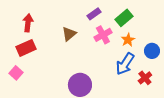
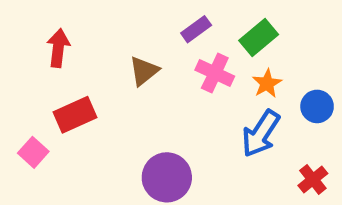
pink cross: (103, 35) -> (215, 73), turned -36
red rectangle: (26, 48) -> (75, 115), moved
red cross: (145, 78) -> (313, 179), moved

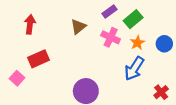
purple rectangle: (196, 29) -> (109, 12), moved
brown triangle: (144, 71) -> (78, 27), moved
blue circle: (317, 106) -> (164, 44), moved

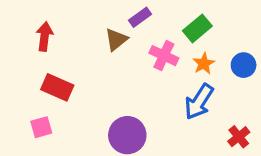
purple rectangle: (109, 12) -> (140, 17), moved
red rectangle: (39, 59) -> (57, 87), turned 48
pink square: (17, 78) -> (41, 127), moved, turned 32

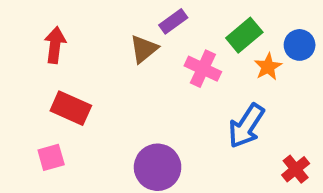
orange star: (204, 63) -> (268, 67), moved
blue circle: (244, 65) -> (300, 45), moved

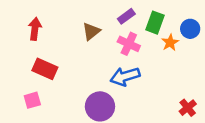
purple rectangle: (173, 21) -> (126, 16), moved
green rectangle: (244, 35) -> (155, 23), turned -30
blue arrow: (246, 126) -> (125, 76), moved, turned 40

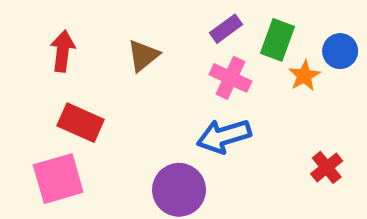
brown triangle: (91, 31) -> (143, 56), moved
pink square: (32, 100) -> (58, 179), size x1.6
red cross: (188, 108) -> (327, 167), moved

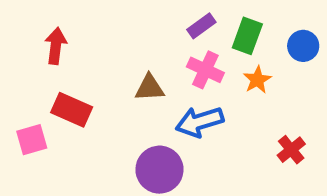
brown triangle: (143, 56) -> (150, 88), moved, turned 36
orange star: (304, 76) -> (257, 80), moved
pink square: (58, 179) -> (32, 140), moved, size x0.7

